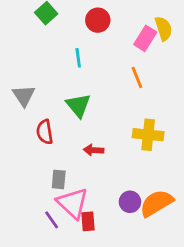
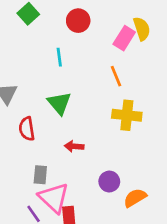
yellow cross: (148, 135) -> (127, 115), moved
purple circle: (130, 202) -> (109, 182), moved
orange semicircle: (156, 203) -> (135, 198), size x0.7

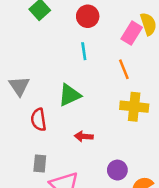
cyan line: (59, 57) -> (84, 51), moved
green triangle: (59, 103) -> (70, 95), turned 45
gray rectangle: (40, 175) -> (40, 164), moved

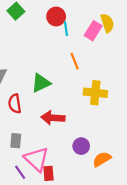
cyan line: (84, 51) -> (66, 28), moved
orange line: (124, 69) -> (75, 61), moved
red arrow: (84, 136) -> (53, 118), size x1.5

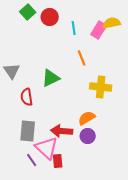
red circle: (56, 17) -> (50, 17), moved
yellow semicircle: (107, 23) -> (112, 23), turned -84
red arrow: (53, 118) -> (62, 131), moved
gray rectangle: (16, 141) -> (28, 131), size x1.5
orange semicircle: (102, 159) -> (87, 118), moved

